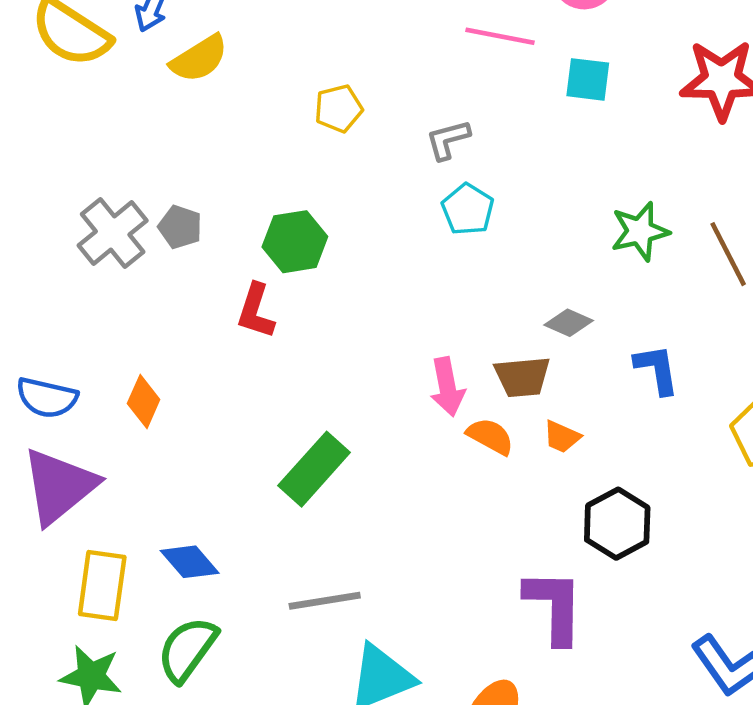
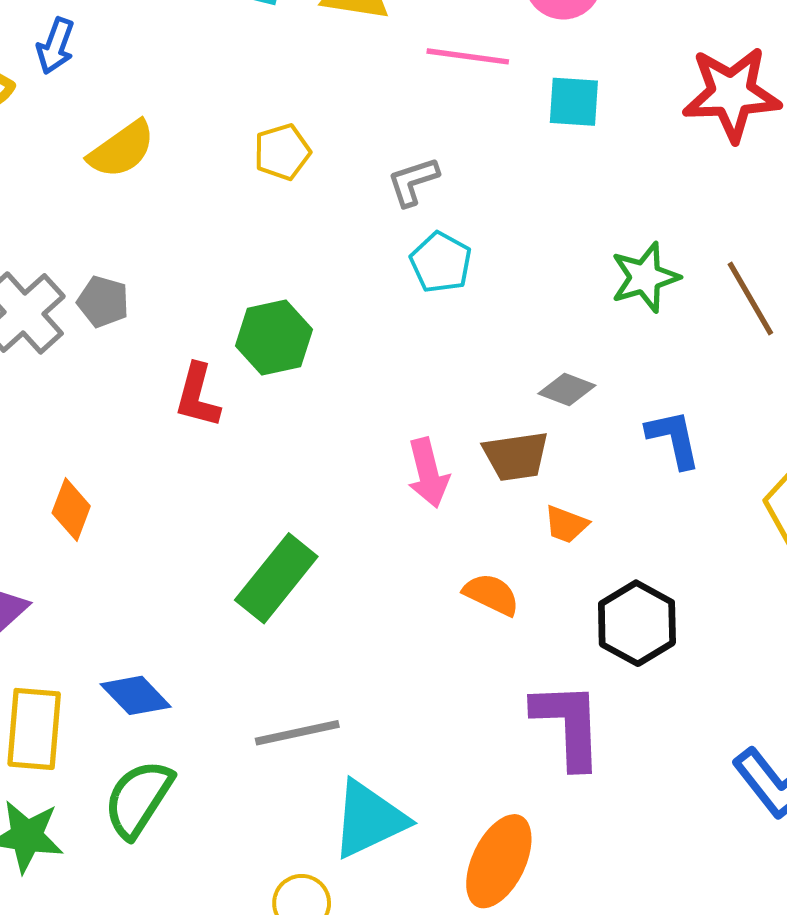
yellow semicircle: (199, 59) -> (122, 149), moved
green hexagon: (295, 242) -> (274, 338), moved
orange semicircle: (490, 436) -> (491, 594), moved

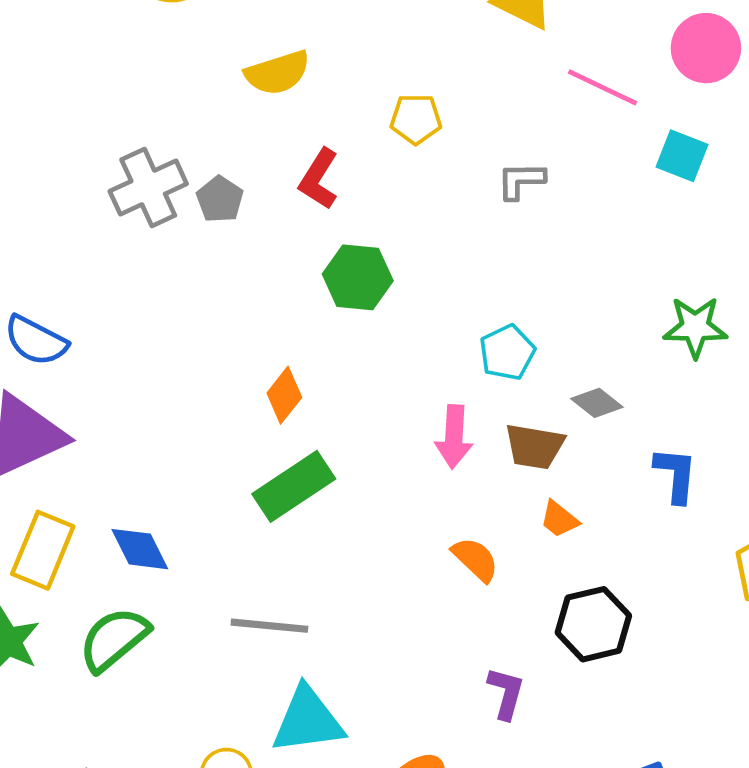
cyan pentagon: (441, 262) -> (507, 352), moved
red L-shape: (197, 396) -> (319, 179), moved
orange diamond: (71, 509) -> (284, 395), moved
purple L-shape: (568, 725) -> (506, 693), size x0.6

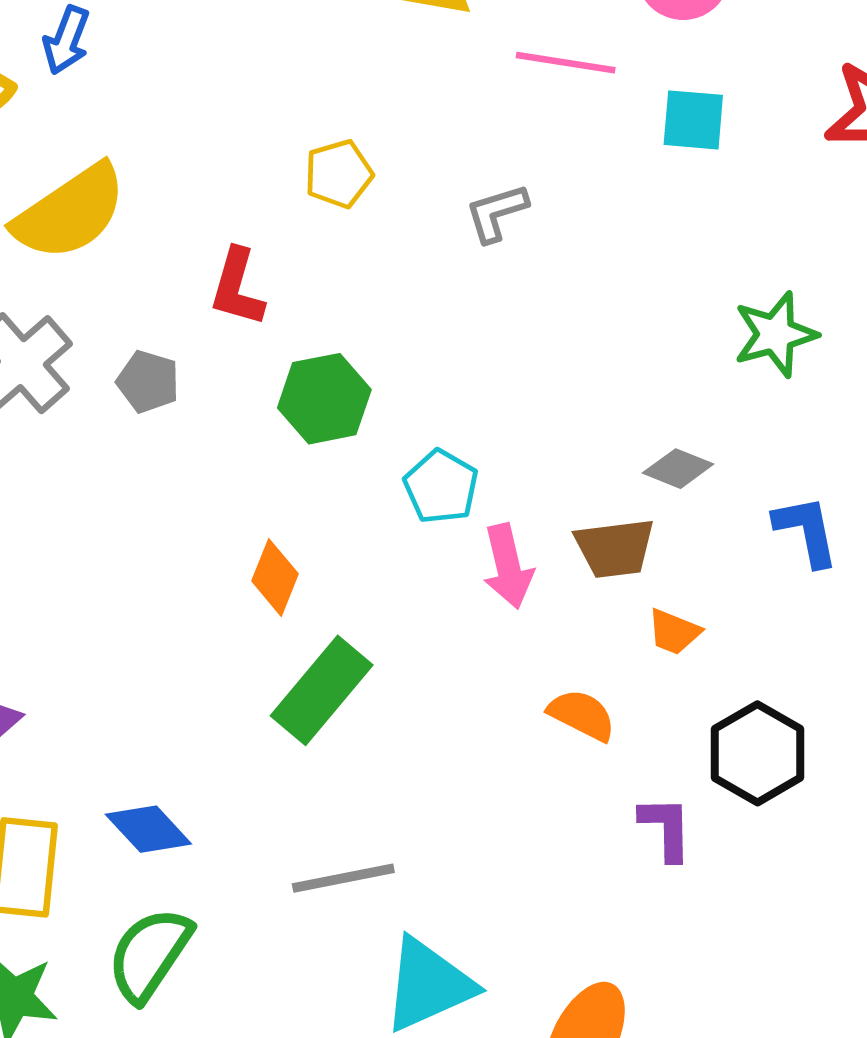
yellow semicircle: (278, 73) -> (70, 212), moved, size x1.4
gray pentagon: (220, 199) -> (148, 382), moved
cyan pentagon: (507, 352) -> (441, 487), moved
purple L-shape: (506, 693) -> (666, 828), moved

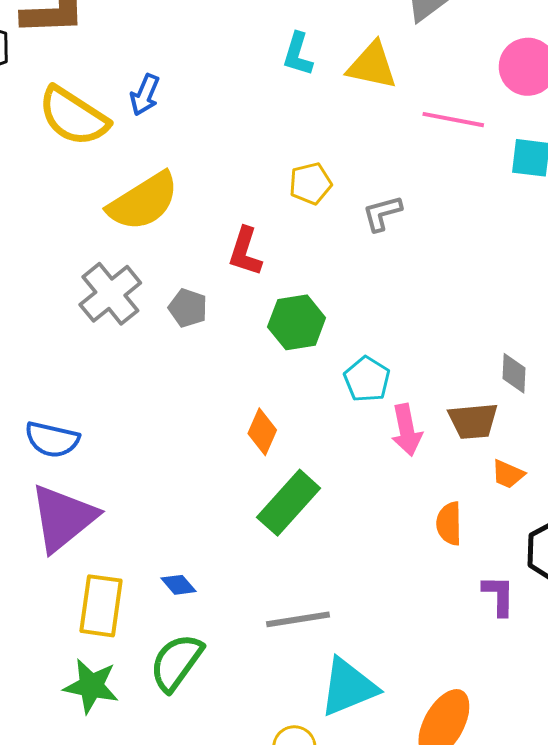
gray L-shape: (496, 213) -> (382, 213), moved
gray diamond: (678, 469) -> (514, 373), turned 69
orange semicircle: (582, 715) -> (449, 524), turned -120
blue diamond: (148, 829) -> (178, 585), size x0.7

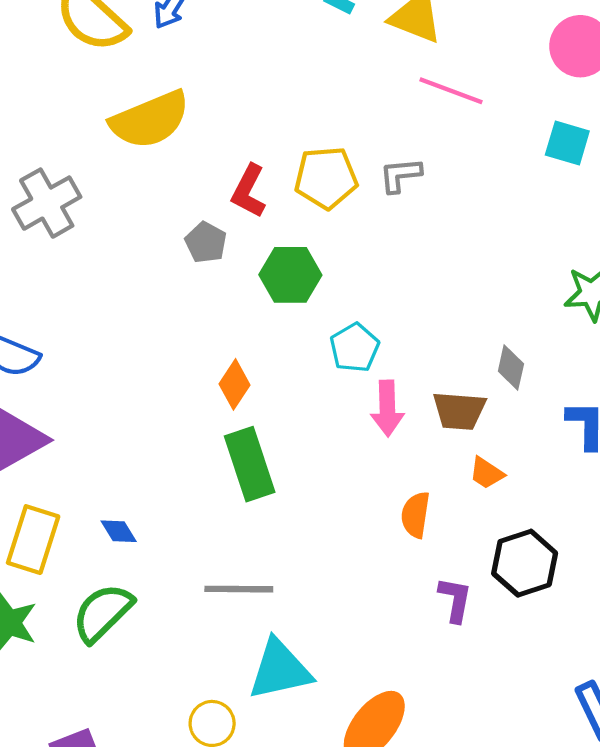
pink line: (453, 120) -> (451, 91), moved
yellow pentagon: (310, 184) -> (326, 178), moved, size x1.4
gray cross: (110, 294) -> (47, 203), moved
gray pentagon: (188, 308) -> (206, 242), moved
green rectangle: (289, 503) -> (250, 464), turned -70

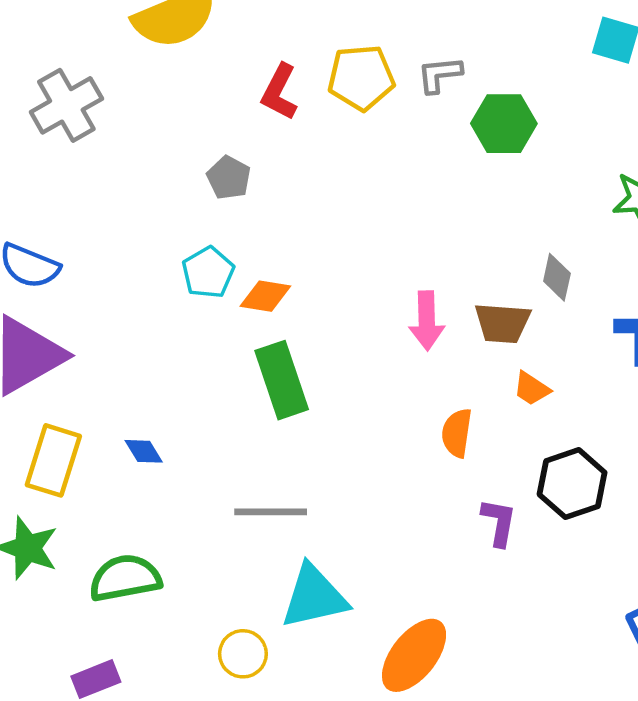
gray pentagon: (206, 242) -> (229, 178), moved
green hexagon: (290, 275) -> (504, 124), moved
cyan pentagon: (355, 348) -> (208, 273), moved
orange diamond: (234, 384) -> (265, 296), turned 66
green semicircle: (103, 613) -> (125, 578), moved, turned 34

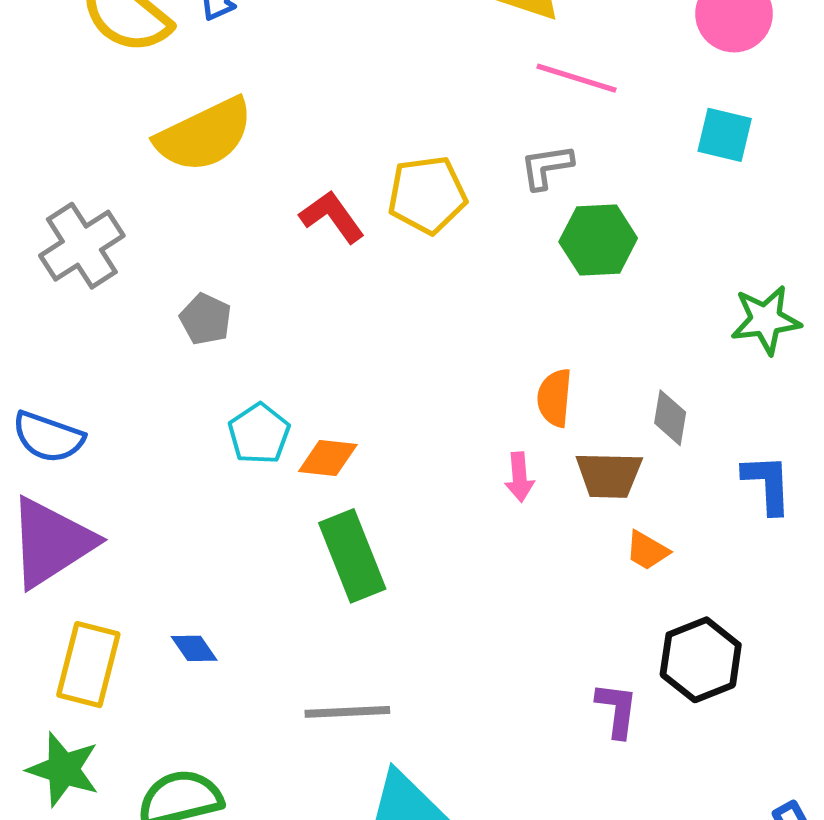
gray L-shape: (440, 74) -> (546, 167), moved
red L-shape: (279, 92) -> (332, 217), turned 120
gray pentagon: (229, 178) -> (206, 319), moved
pink arrow: (427, 321) -> (519, 477), size x0.7
orange semicircle: (457, 433) -> (555, 398), moved

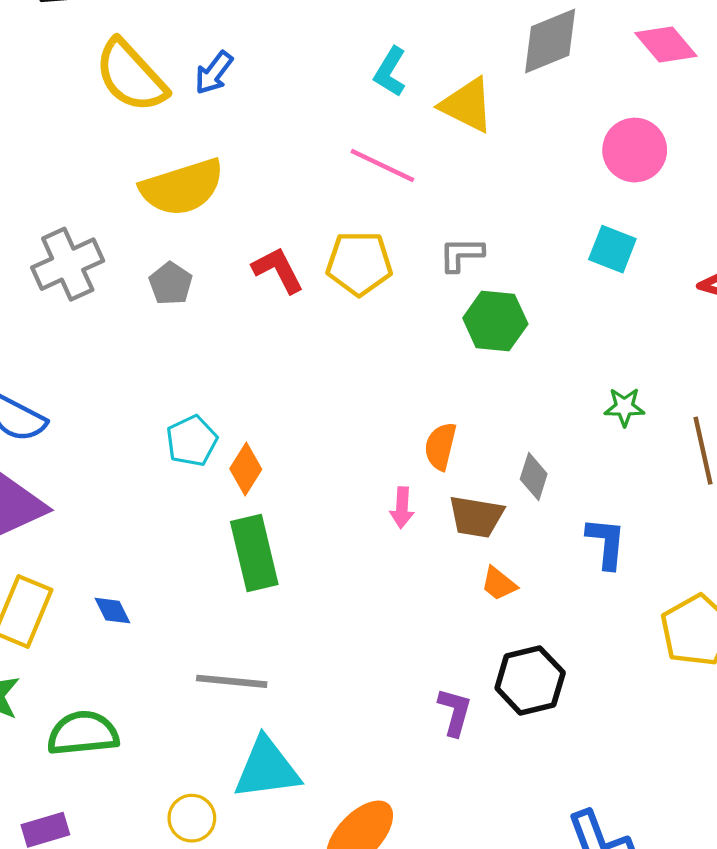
pink line: (576, 78) -> (382, 165), moved
gray pentagon: (206, 319) -> (171, 284), moved
green star: (766, 320) -> (624, 407), size x0.7
orange diamond: (328, 458) -> (246, 469), turned -72

